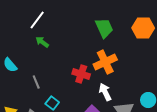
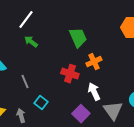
green trapezoid: (104, 28) -> (78, 38), moved
orange cross: (105, 62) -> (94, 62), size x0.7

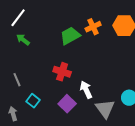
green trapezoid: (78, 38) -> (70, 36), turned -95
orange cross: (94, 62) -> (93, 27), moved
purple square: (81, 114) -> (67, 104), moved

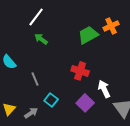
gray arrow: (13, 114) -> (31, 113), turned 72

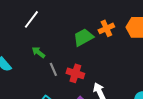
green arrow: (41, 39) -> (38, 52), moved
gray line: (35, 79) -> (53, 69), moved

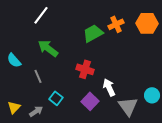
green arrow: (38, 52) -> (48, 48), size x1.5
gray line: (53, 69) -> (38, 76), moved

